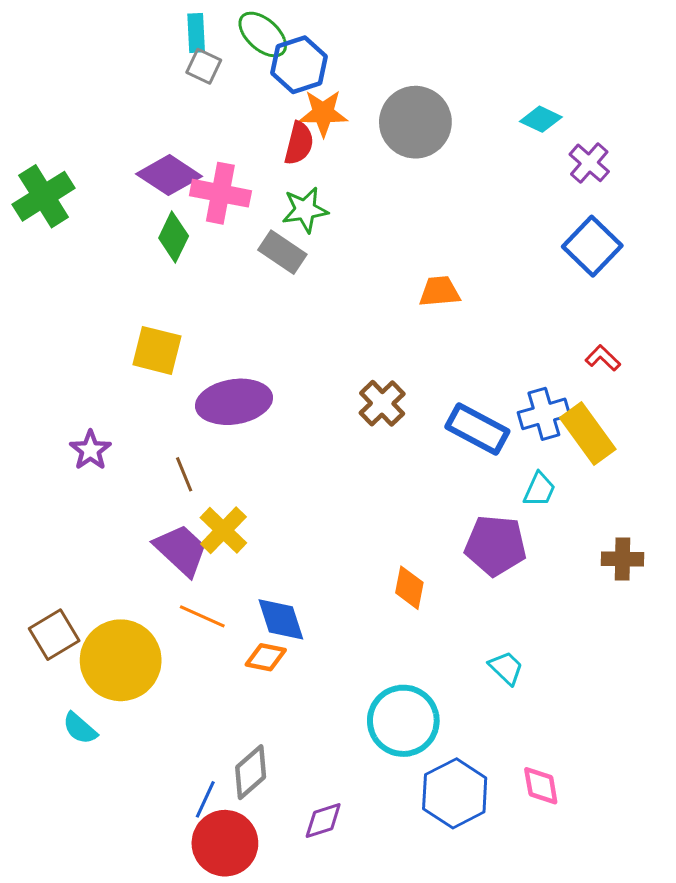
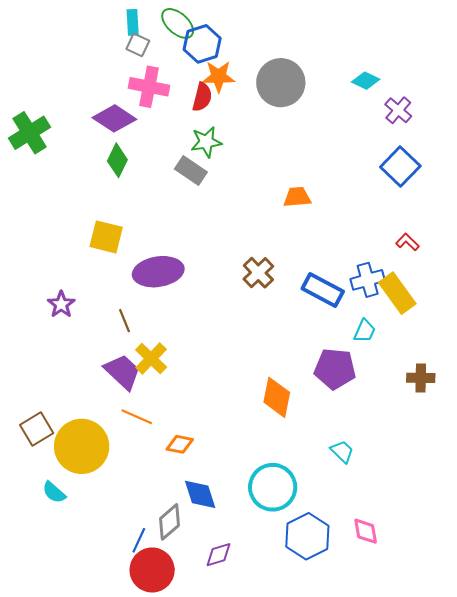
pink cross: (220, 193) -> (149, 87), moved
orange diamond: (409, 588) -> (277, 397), size x1.4
blue diamond: (281, 619) -> (200, 494), moved

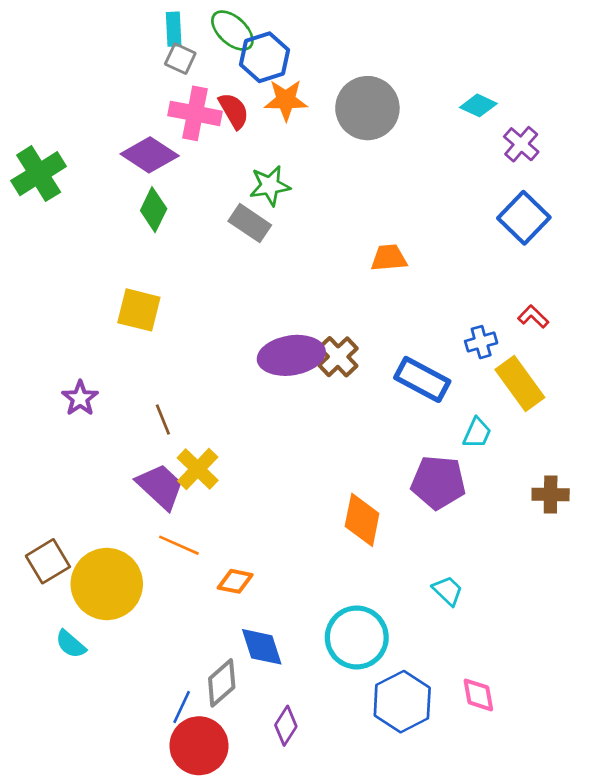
red semicircle: (202, 97) -> (234, 111), moved, turned -44
purple ellipse: (158, 272) -> (291, 355), moved
blue cross: (368, 280) -> (481, 342), moved, size x0.7
purple diamond: (218, 555) -> (286, 726), turned -40

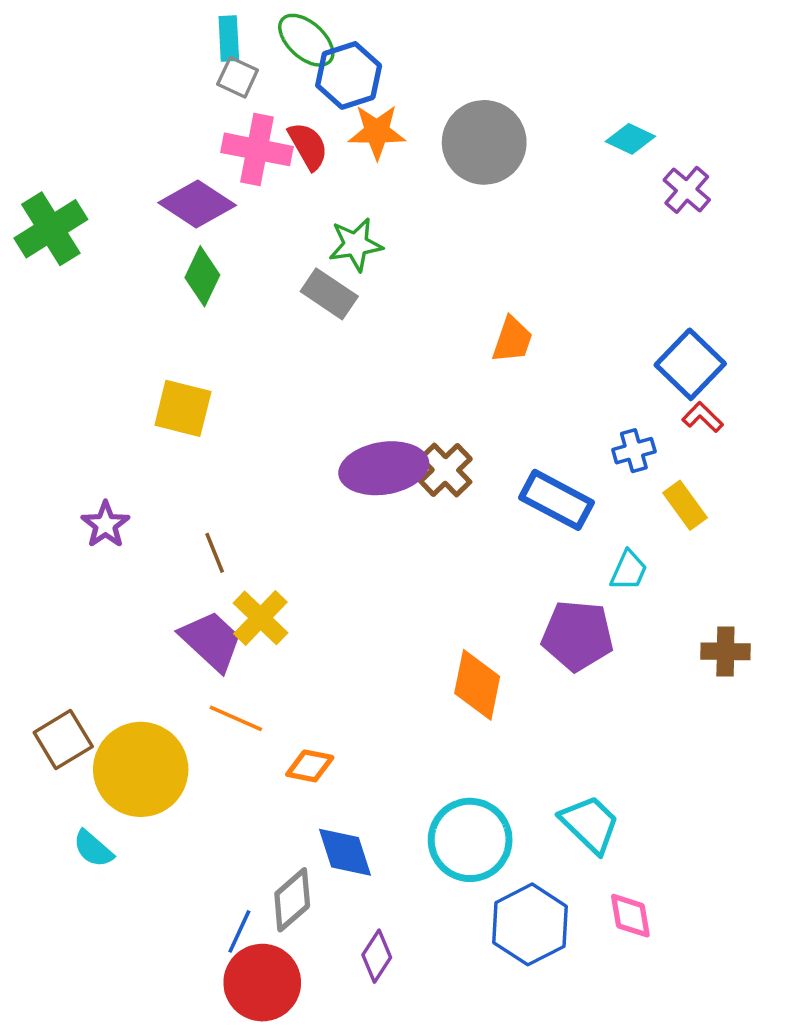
blue square: (524, 218) -> (690, 364), moved
orange trapezoid: (389, 258) -> (512, 340), turned 114
yellow rectangle: (520, 383) -> (685, 505), size x0.7
cyan trapezoid: (448, 591) -> (590, 824), moved, size x1.5

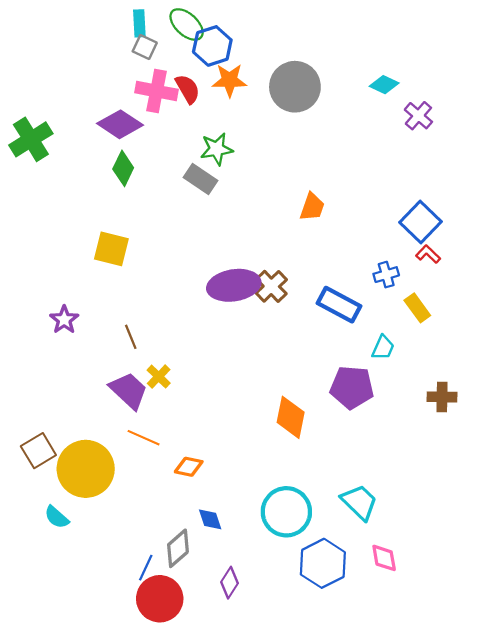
yellow cross: (260, 618) -> (159, 377), size x0.7
blue diamond: (345, 852) -> (210, 519), size x0.7

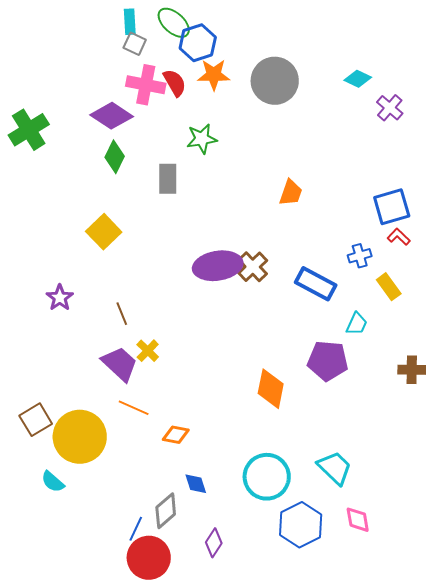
gray rectangle: (200, 179) -> (168, 179), moved, turned 56
blue square: (421, 222) -> (392, 207), turned 30
yellow square: (111, 249) -> (104, 232), turned 32

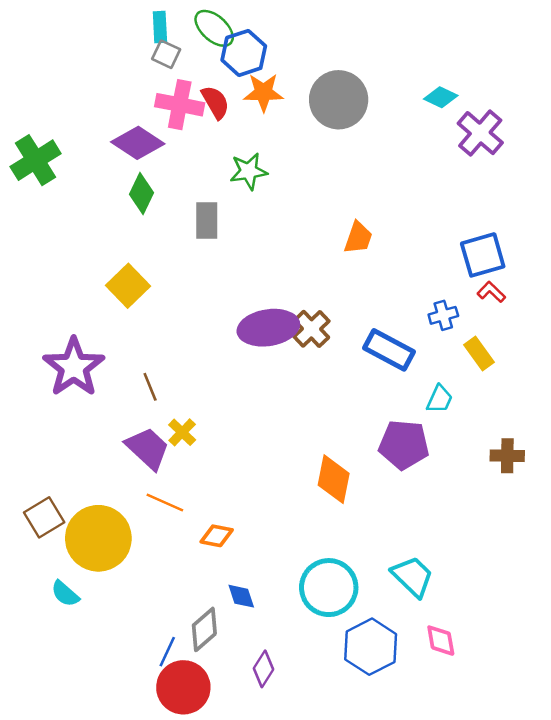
purple cross: (390, 108) -> (480, 133), size x1.4
purple star: (60, 298) -> (74, 367), size x1.8

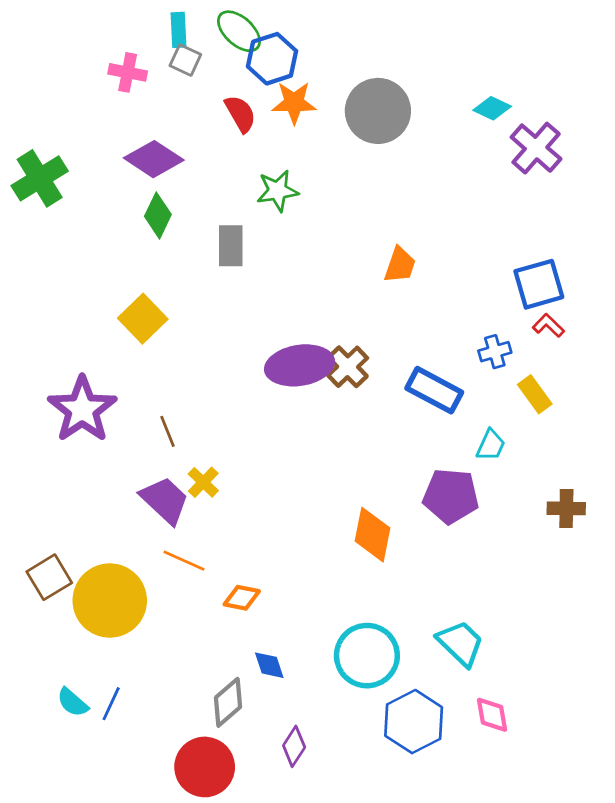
pink cross: (180, 105) -> (128, 72), moved, size x0.7
cyan semicircle: (65, 594) -> (73, 702), moved
blue line: (167, 652) -> (111, 704), moved

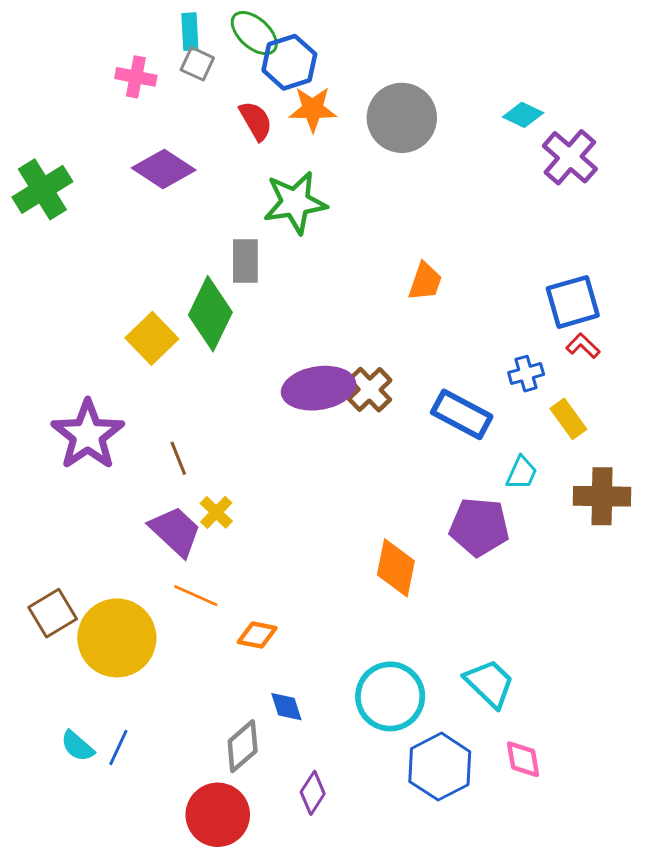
green star: (278, 191) -> (295, 203), size x1.4
green diamond: (158, 215) -> (210, 314), moved, size x1.5
brown cross: (566, 508) -> (602, 496), moved, size x1.4

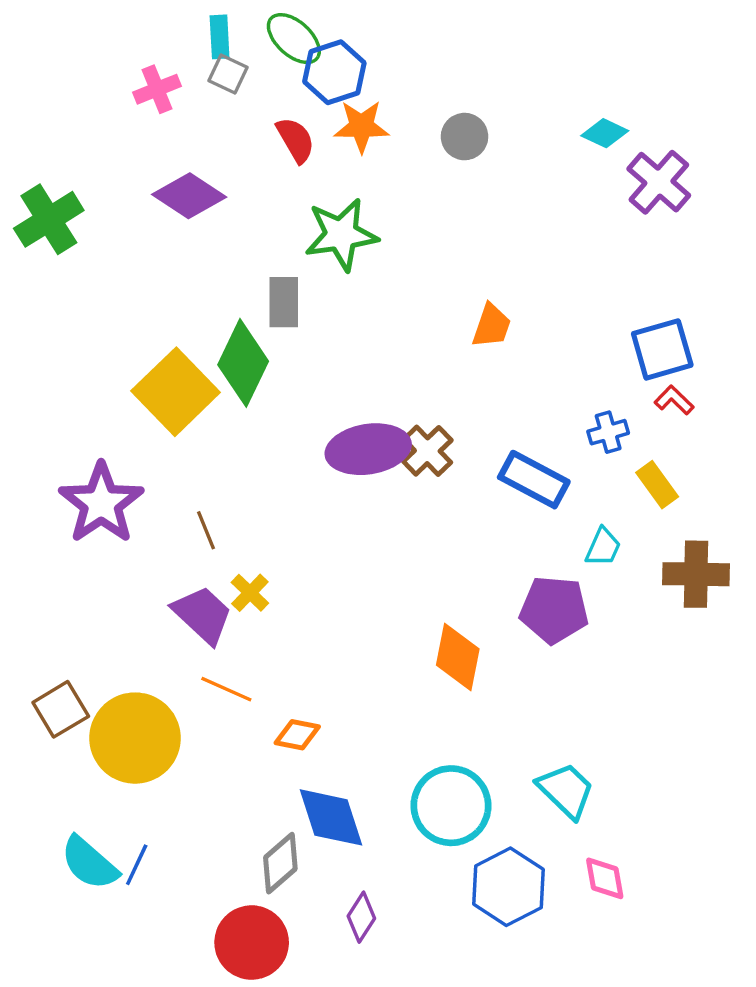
pink cross: (136, 77) -> (157, 89), turned -33
gray circle: (402, 118) -> (465, 137), size x0.6
yellow square: (152, 338) -> (176, 392), size x1.4
blue diamond: (286, 707) -> (331, 817), size x1.8
cyan semicircle: (77, 746) -> (89, 863), size x1.5

